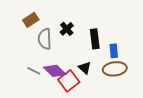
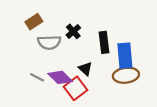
gray semicircle: (45, 39) -> (49, 42), turned -90
blue rectangle: (114, 51) -> (125, 56), size x1.6
black triangle: (85, 68) -> (85, 69), moved

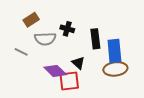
black cross: (73, 31) -> (67, 29), turned -32
gray line: (37, 77) -> (21, 52), moved
red square: (76, 88) -> (69, 81), turned 30

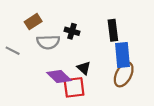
black rectangle: (95, 39) -> (113, 30), moved
gray line: (21, 52) -> (13, 51), moved
brown ellipse: (115, 69) -> (124, 74), turned -55

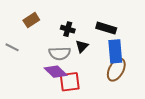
black rectangle: (113, 30) -> (106, 28), turned -66
gray semicircle: (48, 42) -> (60, 53), moved
black triangle: (84, 68) -> (82, 46), moved, turned 32

